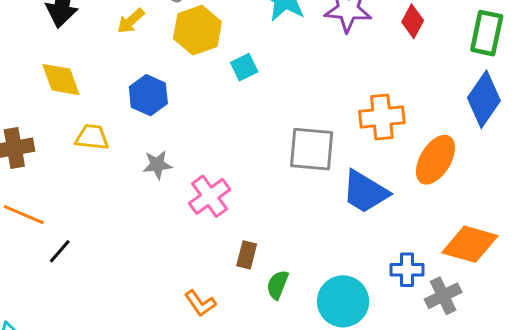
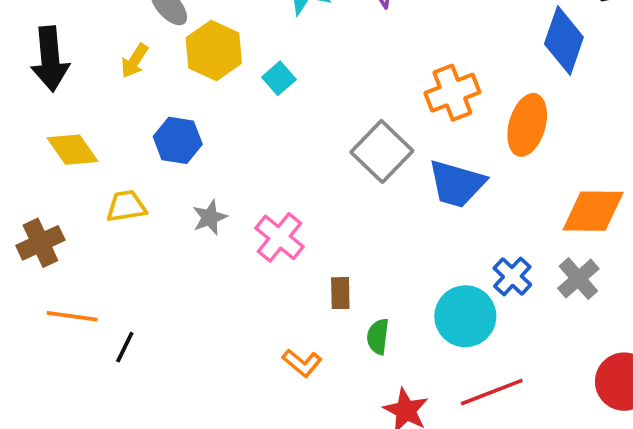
gray square: (312, 149) -> (382, 151), turned -36
blue cross: (407, 270) -> (512, 276), moved, turned -32
green semicircle: (278, 285) -> (378, 337), moved

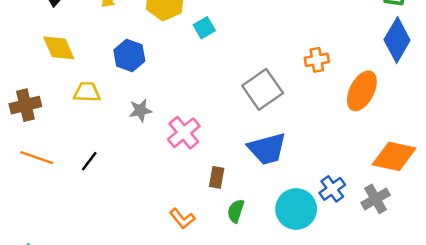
orange cross: (452, 93) -> (317, 60), size x0.7
blue trapezoid: (457, 184) -> (267, 149), moved, turned -42
black line: (125, 347) -> (89, 161), moved

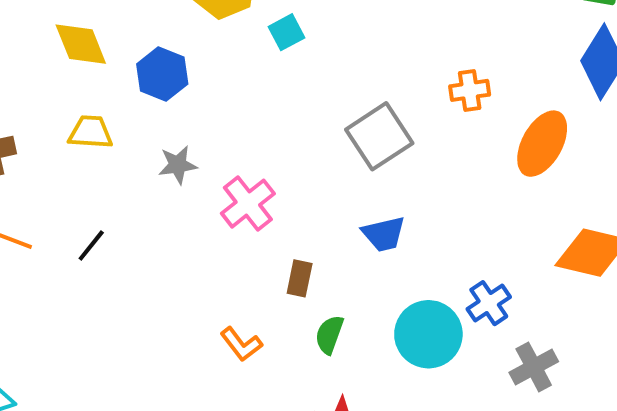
yellow diamond: (59, 48) -> (81, 44), moved
blue trapezoid: (267, 149) -> (384, 234), size x0.7
gray cross: (376, 199) -> (534, 367), moved

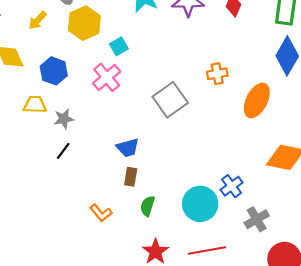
yellow trapezoid: (91, 132) -> (35, 105), moved
pink cross: (248, 204) -> (107, 77), moved
blue trapezoid: (384, 234) -> (128, 148), moved
black line: (91, 246) -> (63, 151), moved

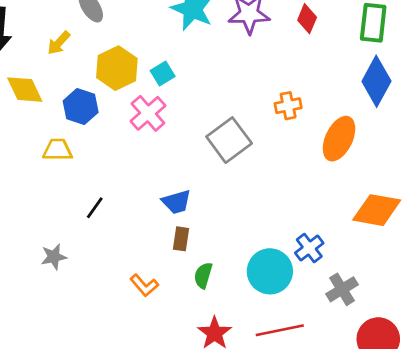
yellow hexagon: (84, 23) -> (117, 68), moved
gray star: (64, 119) -> (54, 257), moved

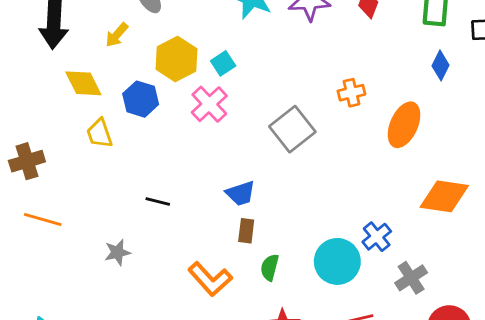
blue diamond: (376, 81) -> (440, 65), size x0.6
yellow trapezoid: (58, 150) -> (100, 133), moved, turned -108
black line: (95, 208) -> (158, 201), turned 70
orange L-shape: (144, 285) -> (210, 279), size x1.5

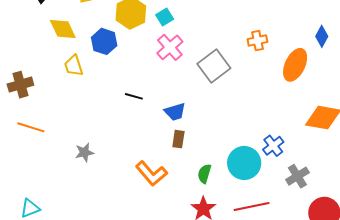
blue diamond: (440, 65) -> (322, 36), moved
pink cross: (209, 104) -> (170, 47), moved
black line: (158, 201) -> (134, 96), moved
green semicircle: (270, 267) -> (204, 174), moved

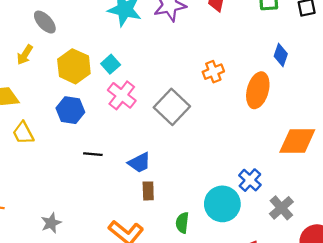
blue hexagon: (104, 41) -> (70, 110), moved

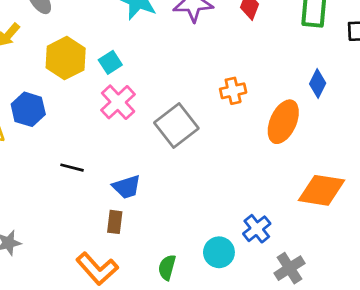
blue hexagon: (70, 110) -> (28, 109), moved
brown rectangle: (148, 191) -> (115, 222), moved
cyan circle: (222, 204) -> (219, 252), size x0.7

